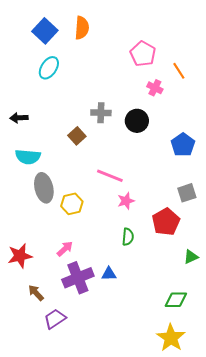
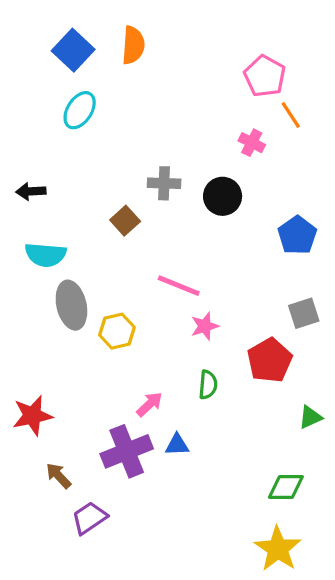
pink pentagon: (143, 54) -> (265, 76), moved
pink arrow: (65, 249) -> (149, 404), moved

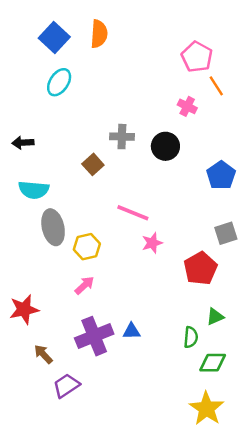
green semicircle: (208, 385) -> (191, 337), moved
pink arrow: (149, 404) -> (84, 285), moved
green triangle: (310, 417) -> (215, 317), moved

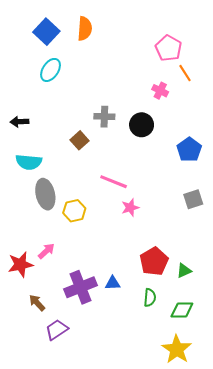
red pentagon: (201, 268) -> (154, 261), moved
pink arrow: (84, 285) -> (46, 251), moved
green semicircle: (191, 337) -> (150, 298), moved

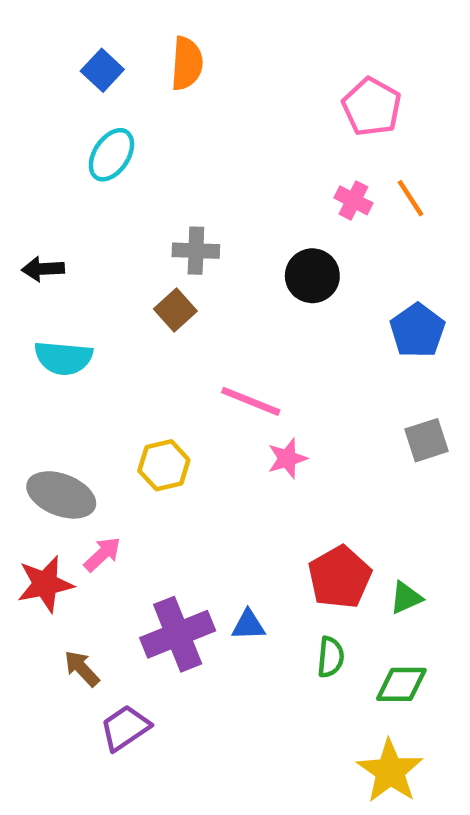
blue square: (46, 32) -> (102, 70), size x0.7
orange line: (185, 73) -> (411, 198), moved
gray cross: (104, 117) -> (196, 251), moved
gray ellipse: (45, 194) -> (61, 495), moved, turned -56

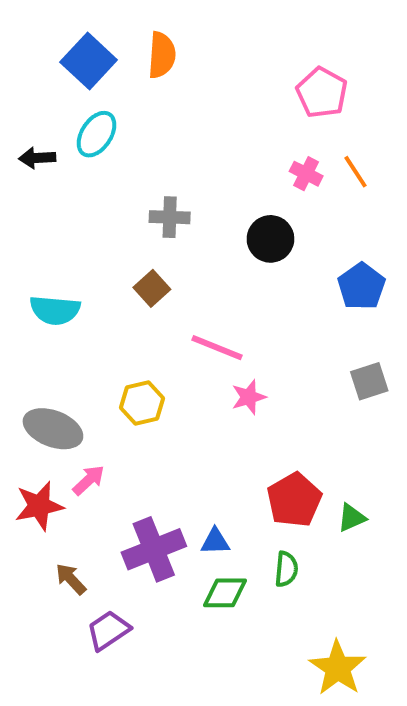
blue square: (102, 70) -> (89, 61), size x1.5
black arrow: (43, 269) -> (37, 158), moved
brown square: (175, 310) -> (152, 288), moved
green diamond: (401, 684) -> (225, 593), moved

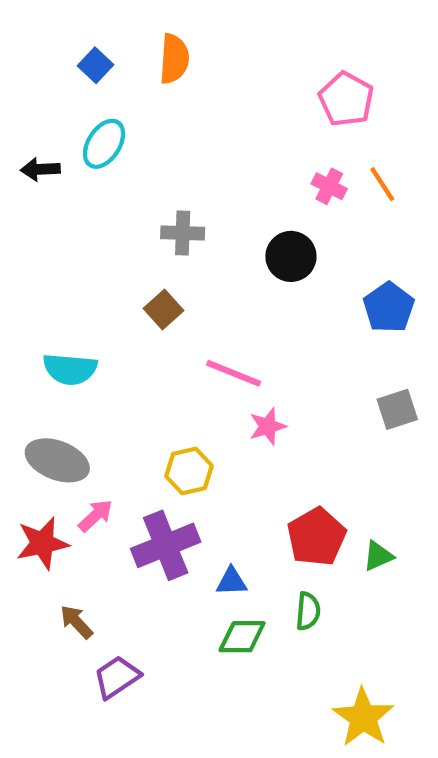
blue square: (89, 61) -> (96, 65), size x0.6
cyan semicircle: (55, 310) -> (70, 369), moved
yellow hexagon: (142, 403) -> (189, 471), moved
purple cross: (154, 549) -> (166, 545), moved

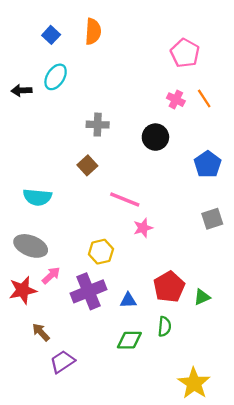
blue triangle: (231, 581) -> (128, 300), moved

